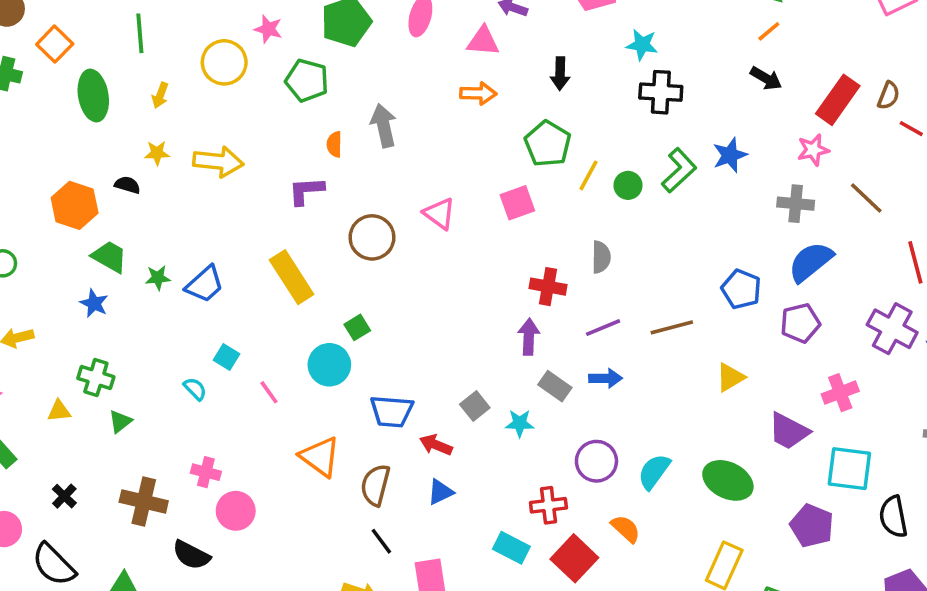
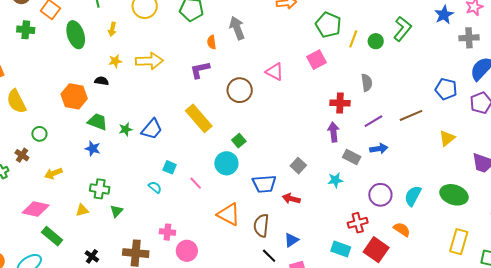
blue star: (730, 155) -> (444, 15), moved
gray square: (475, 406) -> (298, 166), moved
blue triangle: (440, 492) -> (291, 240), moved

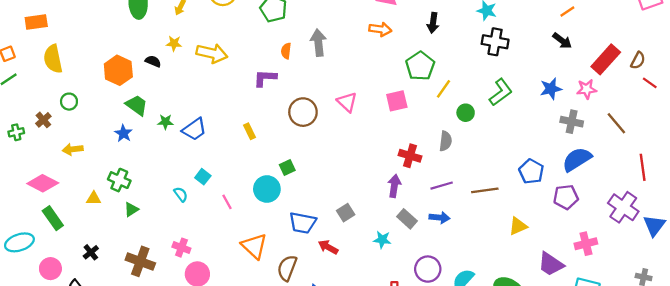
green circle: (376, 41) -> (466, 113), moved
yellow rectangle: (199, 118) -> (250, 131), size x0.5

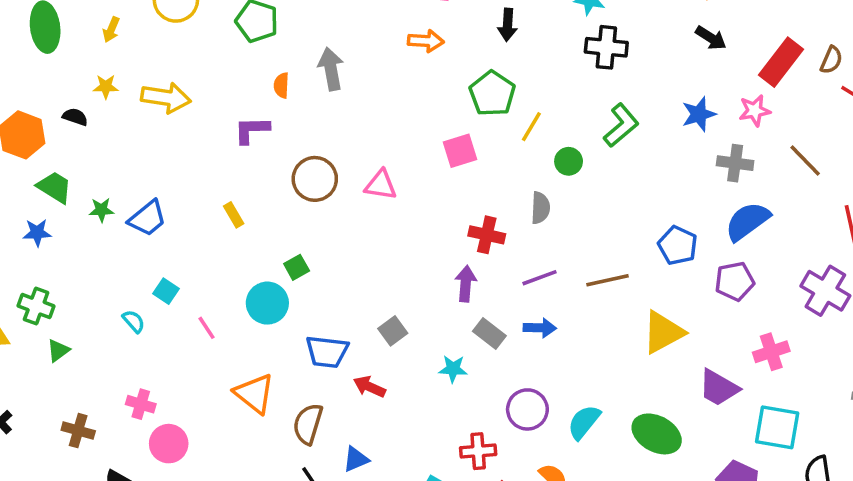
pink triangle: (347, 102) -> (381, 185), moved, turned -30
blue star: (123, 133) -> (37, 233), turned -30
yellow triangle: (518, 226) -> (663, 332), size x1.5
brown cross: (140, 261) -> (78, 431), size x0.7

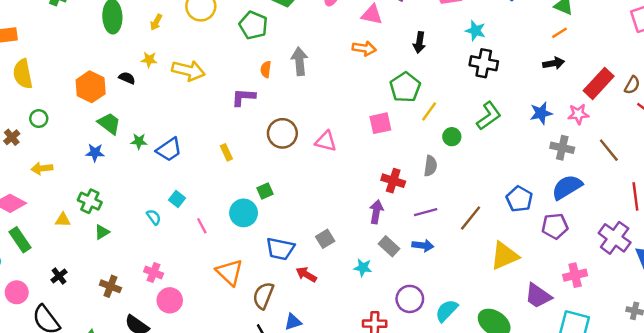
black arrow: (711, 38) -> (554, 63), turned -48
brown line: (607, 280) -> (471, 218), turned -44

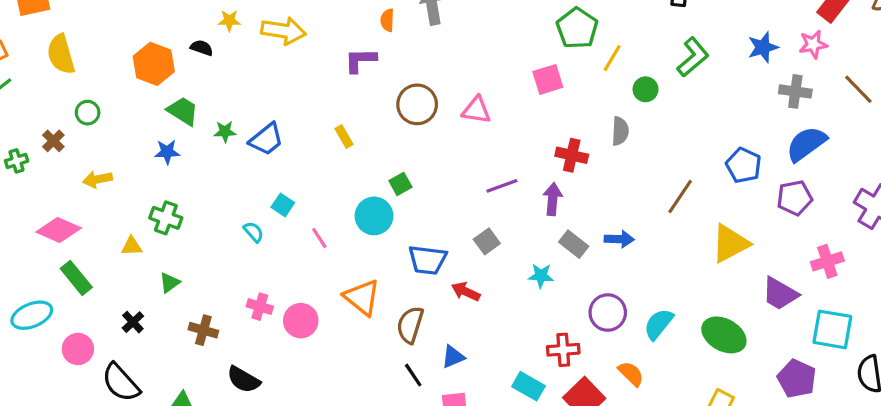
purple line: (426, 212) -> (502, 186), moved
green triangle: (102, 232) -> (169, 283), moved
pink circle: (170, 300) -> (301, 321), moved

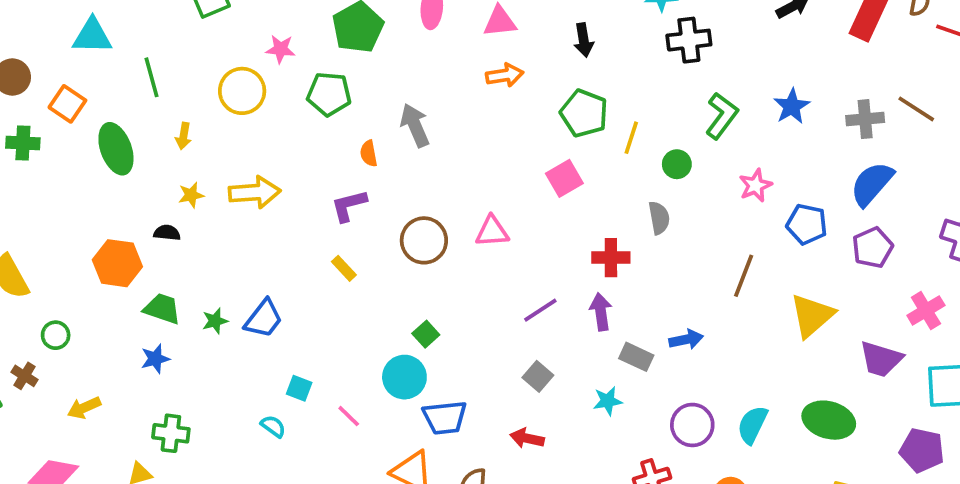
pink star: (813, 44) -> (755, 185), moved
blue star: (763, 47) -> (792, 106), moved
gray cross: (795, 91) -> (865, 119), moved
yellow rectangle: (344, 136) -> (344, 268), moved
blue trapezoid: (427, 260) -> (445, 418), moved

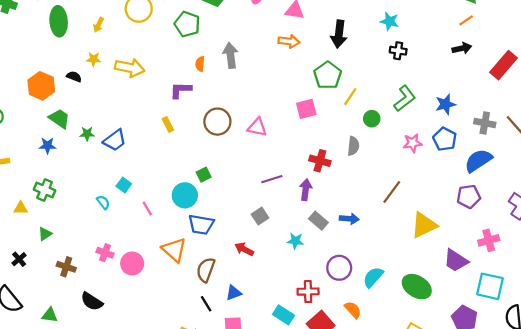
black arrow: (584, 40) -> (339, 34), size x1.4
black cross: (689, 40) -> (398, 51), size x0.7
blue pentagon: (807, 224) -> (445, 139), moved

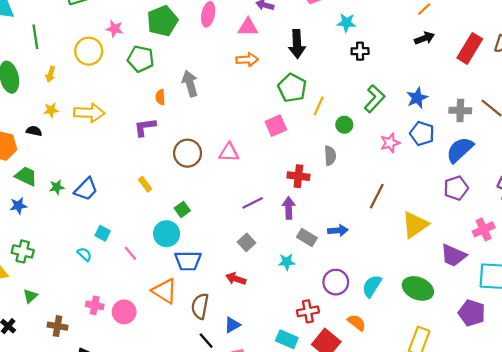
yellow rectangle: (168, 125) -> (145, 184), moved

